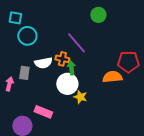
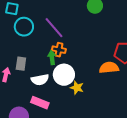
purple line: (76, 43) -> (54, 28), moved
white semicircle: (43, 63) -> (40, 80), moved
green arrow: (71, 68) -> (52, 58), moved

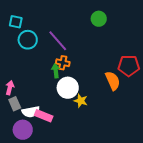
gray rectangle: (21, 64) -> (15, 104), moved, turned -32
orange semicircle: (109, 68) -> (113, 81), turned 72
white semicircle: (40, 80) -> (31, 112), moved

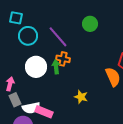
green circle: (99, 19) -> (90, 24), moved
white circle: (68, 88) -> (36, 67), moved

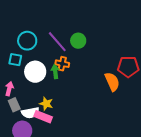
cyan square: (16, 18) -> (15, 60), moved
green circle: (90, 24) -> (78, 41), moved
yellow star: (81, 97) -> (46, 104), moved

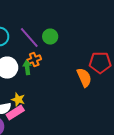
orange cross: (62, 64) -> (34, 60), turned -32
pink rectangle: (43, 117) -> (15, 112), turned -54

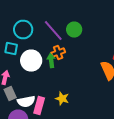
yellow star: (18, 100) -> (62, 98), moved
pink rectangle: (15, 112) -> (39, 106), turned -42

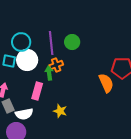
purple line: (53, 30) -> (51, 43), turned 35
white circle: (31, 60) -> (27, 60), moved
pink rectangle: (39, 106) -> (37, 91), moved

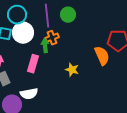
yellow star: (60, 111) -> (72, 70), moved
white semicircle: (24, 114) -> (29, 94), moved

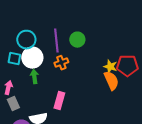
green arrow: (45, 46) -> (34, 77), moved
pink rectangle: (33, 64) -> (59, 101), moved
yellow star: (72, 70) -> (110, 67), moved

